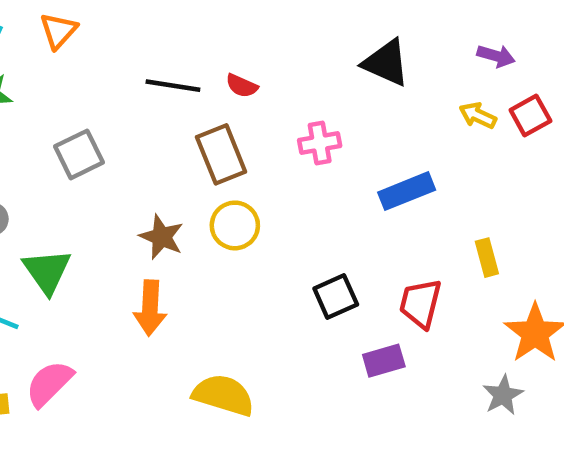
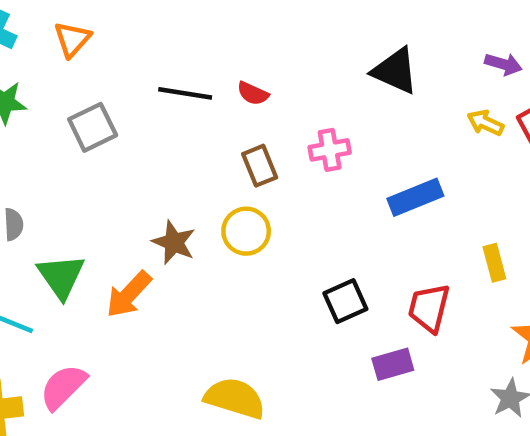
gray square: (79, 154) -> (93, 127), moved
brown rectangle: (221, 154) -> (260, 166), moved, size x0.7
orange arrow: (150, 308) -> (129, 294), moved, turned 40

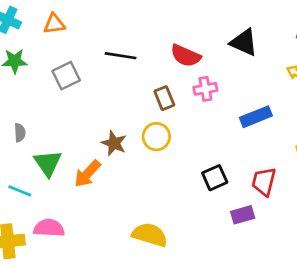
orange triangle: (72, 39) -> (54, 24), turned 40
red semicircle: (253, 93) -> (186, 56), moved, size x1.6
pink semicircle: (63, 387) -> (49, 228), turned 48

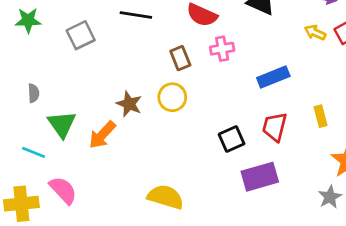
red trapezoid: (264, 182) -> (275, 127), moved
purple rectangle: (243, 215) -> (260, 177), size x1.5
pink semicircle: (49, 228) -> (63, 190), turned 44

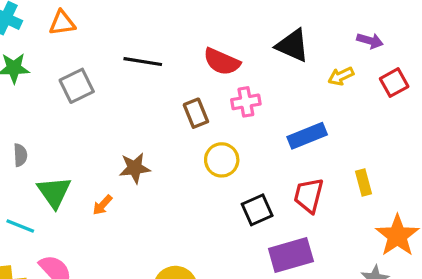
yellow arrow: (315, 33) -> (341, 76), moved, turned -50
yellow circle: (172, 97) -> (222, 160), moved
brown star: (129, 104) -> (135, 168), turned -30
orange arrow: (102, 135) -> (102, 205), size x0.6

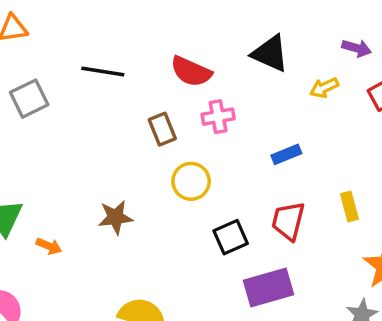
blue rectangle: (307, 136) -> (286, 154), size x0.7
brown star: (135, 168) -> (115, 217), moved
orange arrow: (102, 205) -> (49, 246), moved, turned -110

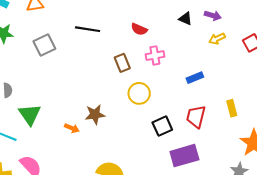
purple arrow: (357, 48) -> (213, 16), moved
black triangle: (270, 54) -> (185, 19), size x0.6
red semicircle: (191, 72) -> (139, 29), size x0.7
orange arrow: (49, 246) -> (72, 128), moved

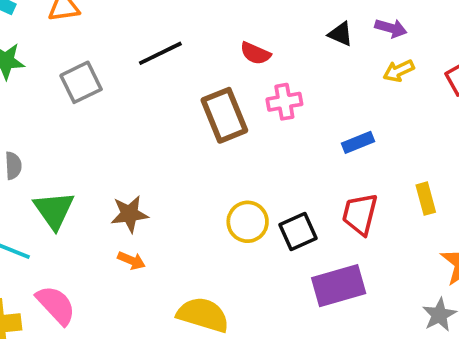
black line: (88, 29) -> (160, 53), turned -35
brown rectangle: (122, 63) -> (224, 115), size x1.5
yellow circle: (139, 93) -> (248, 222), moved
brown star: (95, 114) -> (129, 214), moved
orange arrow: (72, 128) -> (131, 261), moved

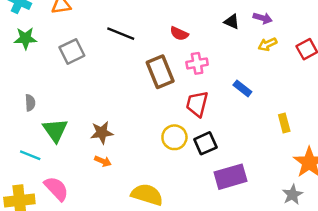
black line: (160, 53) -> (121, 34), turned 48
blue rectangle: (358, 142) -> (242, 88), turned 60
red trapezoid: (360, 214) -> (197, 104), moved

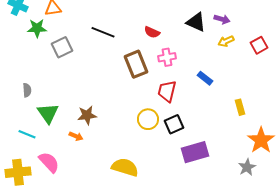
black triangle: (232, 22) -> (196, 22), size x1.5
green star: (25, 38) -> (37, 28), moved
orange arrow: (103, 161) -> (76, 136), moved

